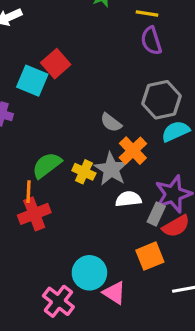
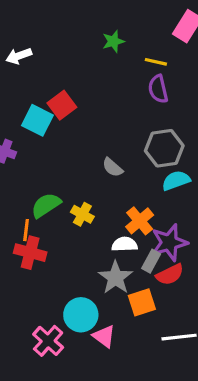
orange cross: (133, 151) -> (140, 221), moved
gray star: (111, 169) -> (115, 278), moved
red cross: (34, 214) -> (30, 253), turned 32

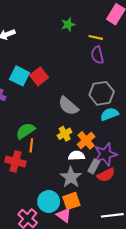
red square: (62, 105) -> (39, 76), moved
gray semicircle: (113, 167) -> (68, 106), size x1.5
yellow cross: (82, 214) -> (65, 134), moved, turned 32
orange line: (26, 230) -> (31, 145), moved
orange square: (142, 302) -> (71, 201), moved

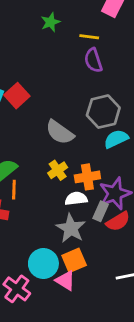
orange cross: (86, 140) -> (87, 177), turned 36

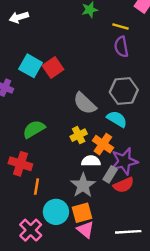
cyan semicircle: (116, 139) -> (117, 119), moved, turned 48
orange cross: (87, 177) -> (103, 144), turned 36
orange line: (14, 190) -> (37, 187), moved
pink triangle: (65, 280) -> (86, 230), moved

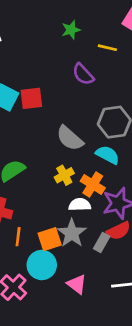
purple semicircle: (121, 47) -> (83, 74), moved, turned -30
red square: (53, 68) -> (31, 98), turned 30
gray rectangle: (110, 174) -> (102, 242), moved
orange square: (82, 213) -> (50, 239), moved

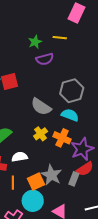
green star: (71, 30) -> (35, 42), moved
purple semicircle: (83, 74) -> (45, 59), turned -54
white semicircle: (80, 205) -> (20, 157), moved

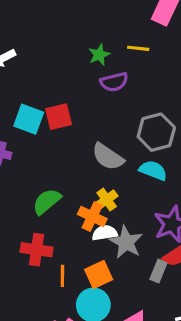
orange cross: (62, 138) -> (92, 217), moved
white semicircle: (20, 157) -> (105, 233), moved
gray star: (51, 175) -> (126, 242), moved

